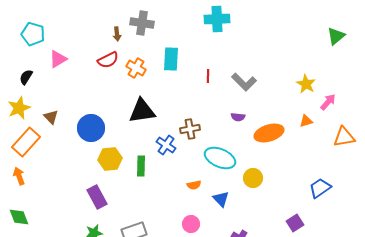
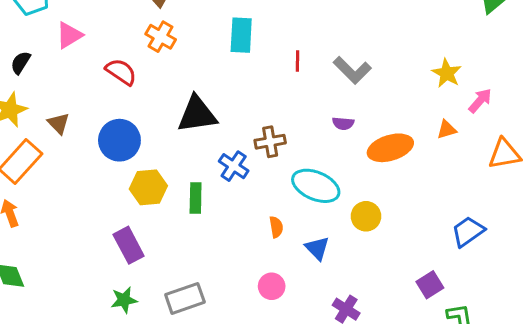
red semicircle: (108, 60) -> (121, 72), moved, turned -120
orange cross: (136, 68) -> (161, 37), moved
orange semicircle: (194, 185) -> (276, 227), turned -88

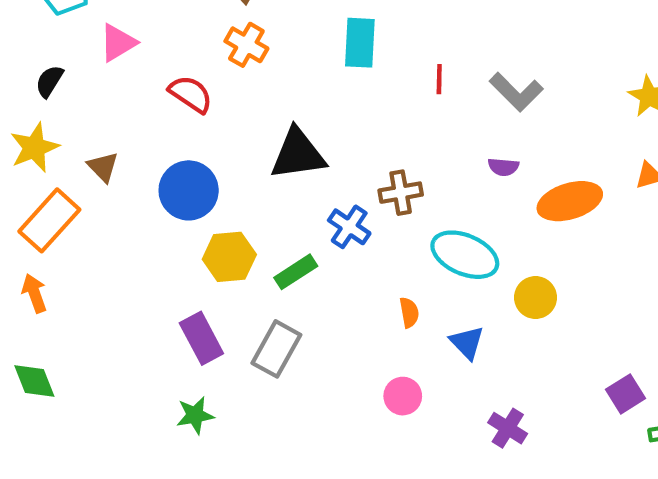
green rectangle: (196, 198) -> (296, 272), turned 56
gray rectangle: (185, 298) -> (276, 349), moved, turned -42

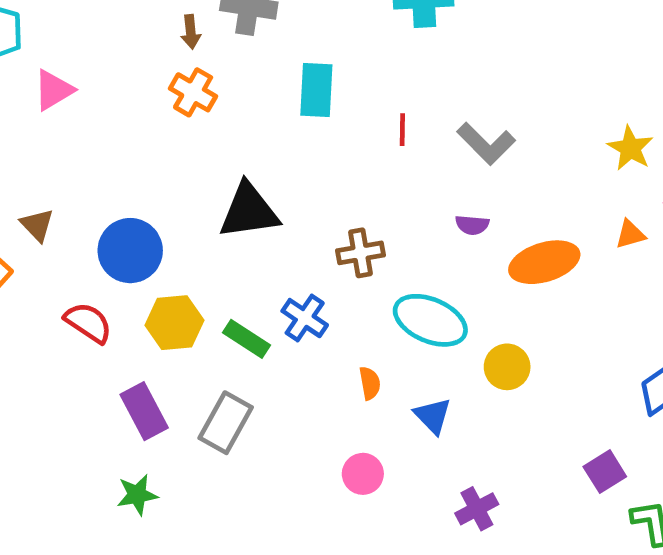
red semicircle: (191, 94) -> (88, 323), moved
blue cross: (349, 227) -> (305, 318), moved
green rectangle: (296, 272) -> (247, 339), turned 66
purple cross: (508, 428) -> (477, 509), turned 30

